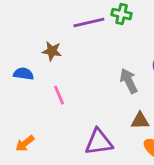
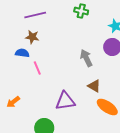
purple line: (89, 23) -> (35, 15), moved
blue semicircle: (23, 74) -> (22, 53), moved
brown triangle: (140, 121) -> (94, 86), turned 32

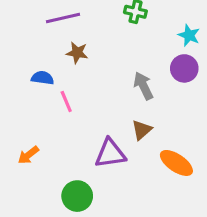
brown star: (32, 37) -> (77, 53), moved
brown triangle: (94, 86) -> (142, 130), moved, turned 48

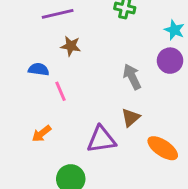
orange arrow: (28, 155) -> (42, 134), moved

